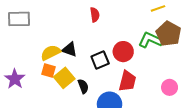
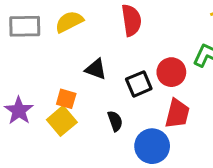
red semicircle: (95, 15) -> (131, 20), size x1.5
yellow semicircle: (51, 53) -> (69, 22), moved
yellow square: (64, 78) -> (62, 121), moved

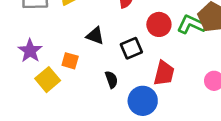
red circle: (171, 72) -> (159, 24), moved
purple star: (19, 111) -> (30, 51), moved
yellow square: (62, 121) -> (48, 80), moved

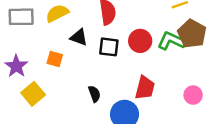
black triangle: (95, 36) -> (79, 37), moved
black square: (131, 48) -> (109, 47), moved, turned 30
orange square: (70, 61) -> (55, 59), moved

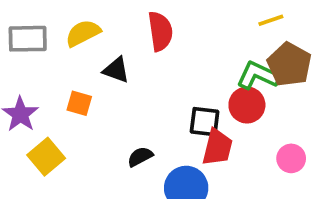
red circle: (140, 41) -> (247, 105), moved
black square: (109, 47) -> (205, 122), moved
black semicircle: (94, 94) -> (140, 157), turned -98

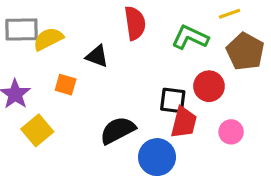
yellow semicircle: (83, 33) -> (48, 39), moved
green L-shape: (258, 76) -> (190, 37), moved
black semicircle: (140, 157) -> (118, 130), size x1.6
pink circle: (291, 158) -> (231, 132), moved

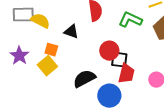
yellow semicircle: (48, 39) -> (40, 21), turned 54
red circle: (209, 86) -> (109, 51), moved
yellow square: (37, 130) -> (47, 66), moved

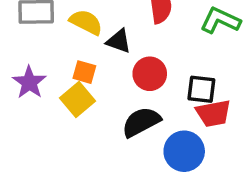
yellow semicircle: (40, 21) -> (86, 22), moved
red circle: (109, 51) -> (150, 74), moved
red trapezoid: (126, 74) -> (213, 113), turned 65

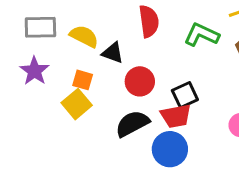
purple star: (29, 82) -> (34, 71), moved
black square: (201, 89) -> (185, 95), turned -32
red trapezoid: (213, 113) -> (176, 116), moved

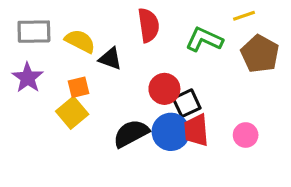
orange square: (83, 80) -> (78, 87), turned -30
red circle: (140, 81) -> (164, 89), moved
red trapezoid: (176, 116) -> (196, 130), moved, turned 96
blue circle: (170, 149) -> (171, 132), moved

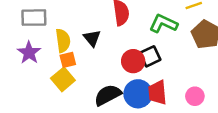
yellow semicircle: (80, 41) -> (63, 41), moved, turned 55
black triangle: (110, 59) -> (92, 38), turned 30
black square: (187, 103) -> (150, 56), moved

